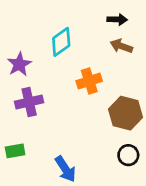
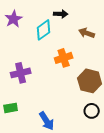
black arrow: (117, 20) -> (61, 14), moved
purple star: (19, 64) -> (14, 19), moved

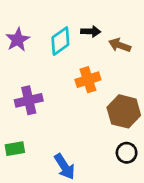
black arrow: (61, 14) -> (91, 31), moved
purple star: (14, 19) -> (18, 40), moved

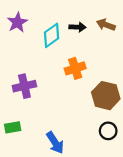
purple star: (18, 40) -> (17, 22), moved
brown arrow: (120, 45) -> (106, 25), moved

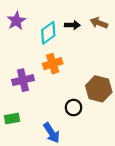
orange cross: (75, 68) -> (53, 64), moved
black circle: (108, 131) -> (74, 108), moved

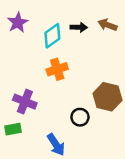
purple cross: (23, 80) -> (25, 102), moved, turned 35

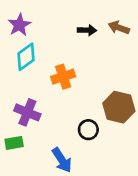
cyan diamond: (52, 36) -> (26, 57), moved

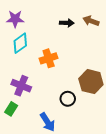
purple star: (19, 25) -> (15, 19), turned 30
green rectangle: (14, 143) -> (11, 109), turned -48

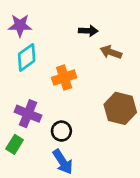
brown arrow: (91, 21) -> (111, 52), moved
black circle: (68, 99) -> (61, 131), moved

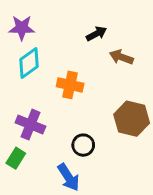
black arrow: (88, 31) -> (96, 34), turned -30
orange cross: (64, 78) -> (70, 85), turned 30
black circle: (61, 131) -> (83, 145), moved

